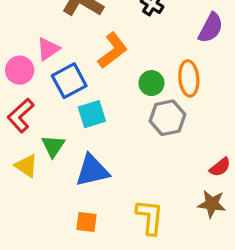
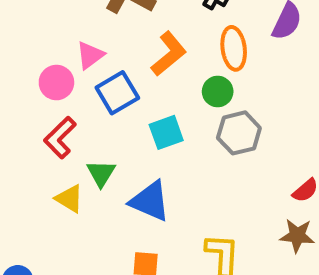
orange ellipse: (189, 78) -> (234, 48), moved
cyan square: (92, 114) -> (166, 132), moved
blue triangle: (92, 171) -> (150, 201), turned 39

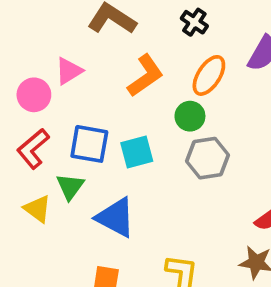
orange ellipse: (234, 48) -> (209, 75), turned 36
blue square: (117, 93) -> (89, 144), moved, turned 36

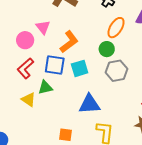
pink triangle: (69, 71) -> (43, 27), turned -35
orange L-shape: (145, 76) -> (69, 42), moved
green triangle: (70, 187) -> (45, 87), turned 42
blue triangle: (116, 218) -> (89, 104), moved, turned -30

